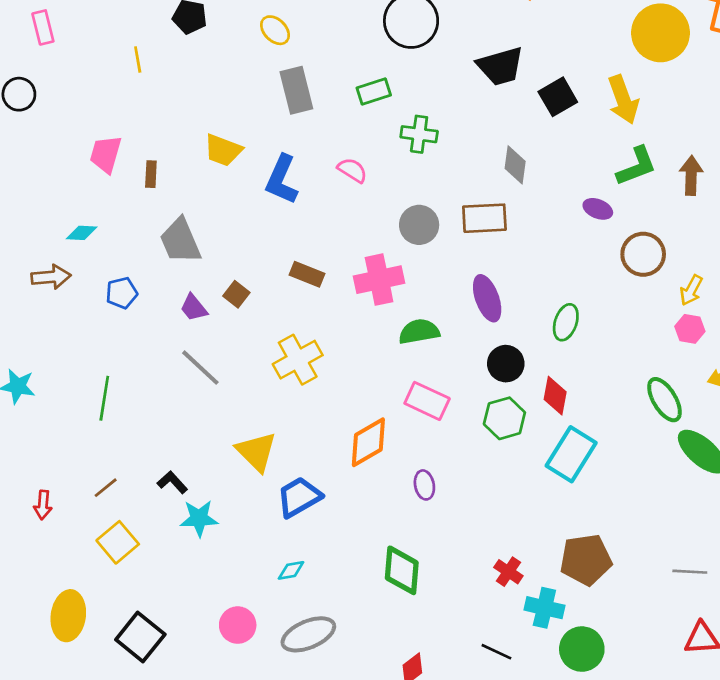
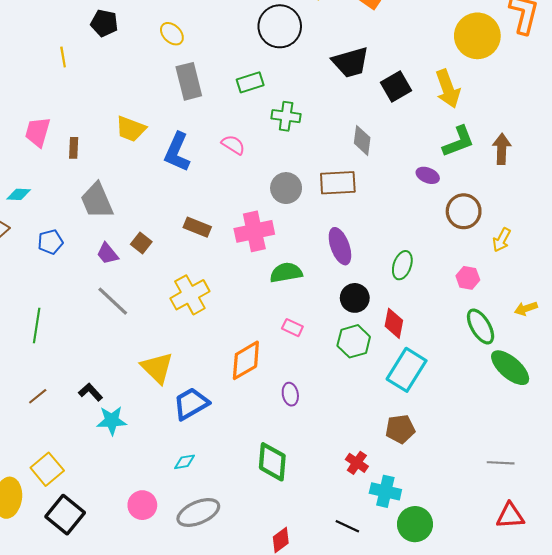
pink hexagon: (690, 329) -> (468, 278), moved
pink rectangle: (427, 401) -> (292, 328), size x0.6
yellow square: (118, 542) -> (47, 469), moved
brown pentagon: (586, 560) -> (400, 429), moved, size x0.7

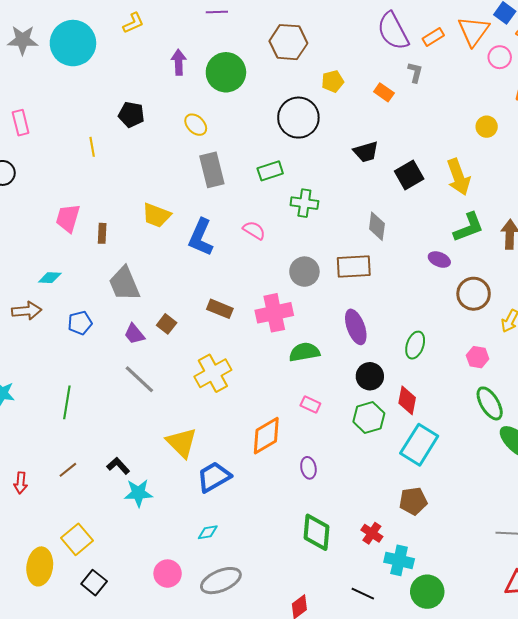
yellow circle: (477, 36) -> (487, 127), size x0.5
black trapezoid: (351, 62) -> (366, 152), size x0.7
green diamond: (272, 462) -> (317, 532), moved
black square: (65, 515) -> (94, 583), size x0.7

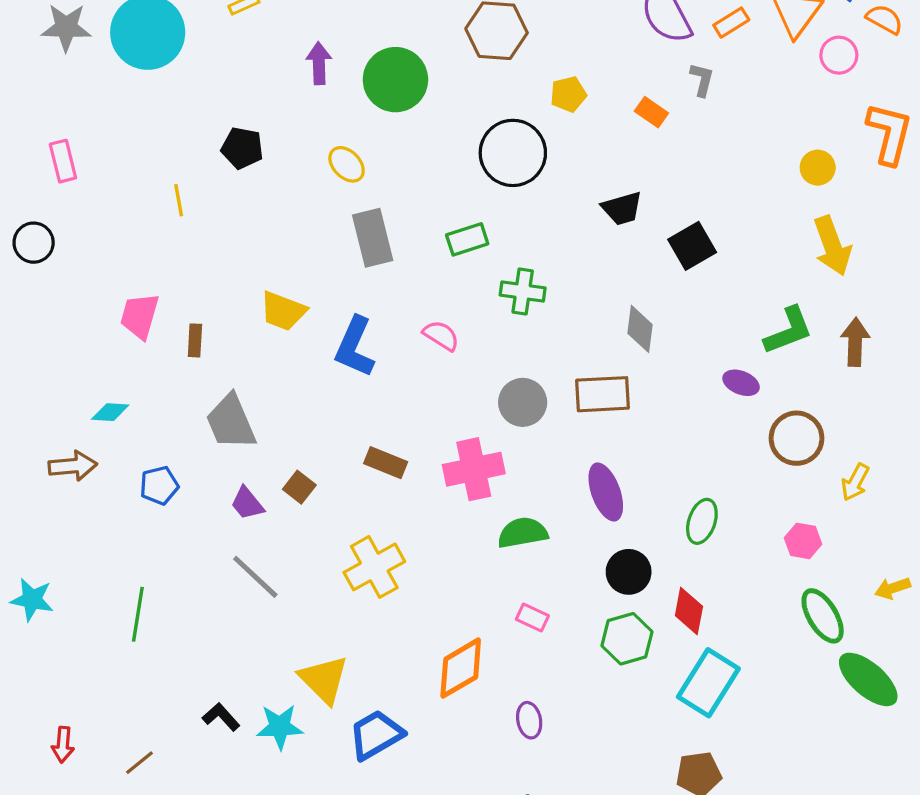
yellow arrow: (458, 177) -> (832, 246), moved
brown line: (68, 470) -> (140, 763), moved
cyan star: (138, 493) -> (280, 727), moved

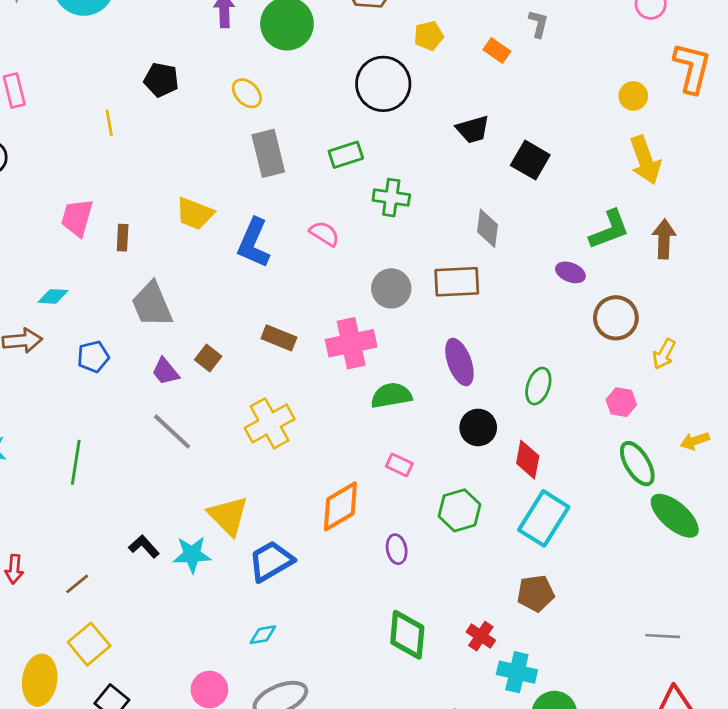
black square: (692, 246) -> (530, 160), turned -30
green hexagon: (627, 639) -> (459, 510), moved

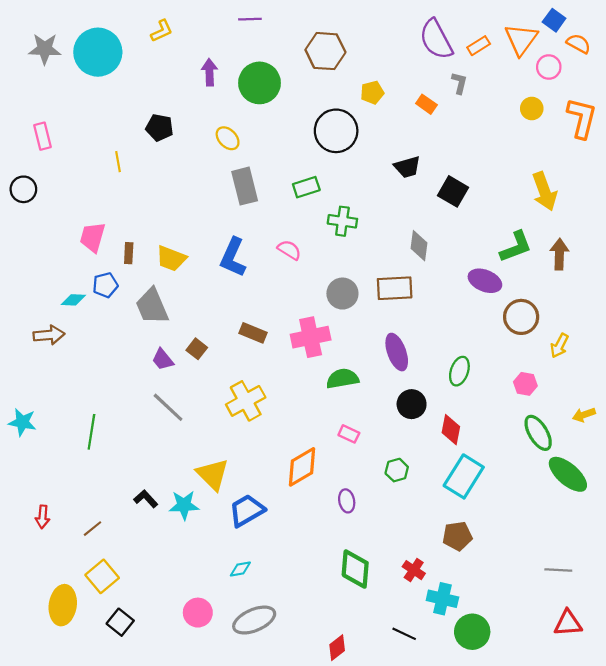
yellow circle: (633, 96) -> (532, 108), moved
yellow trapezoid: (195, 214) -> (171, 258), moved
purple ellipse: (570, 272) -> (485, 281), size x1.4
blue pentagon: (93, 357) -> (105, 285), moved
green hexagon: (459, 510) -> (397, 470), size x0.7

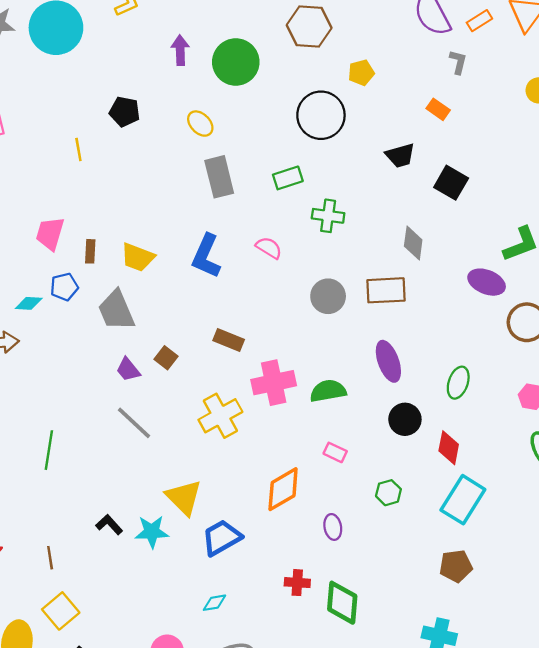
orange rectangle: (426, 104) -> (438, 109), moved
pink cross: (311, 337) -> (274, 383), moved
brown line: (93, 529) -> (50, 558), turned -60
red cross: (414, 570) -> (297, 583), moved, turned -30

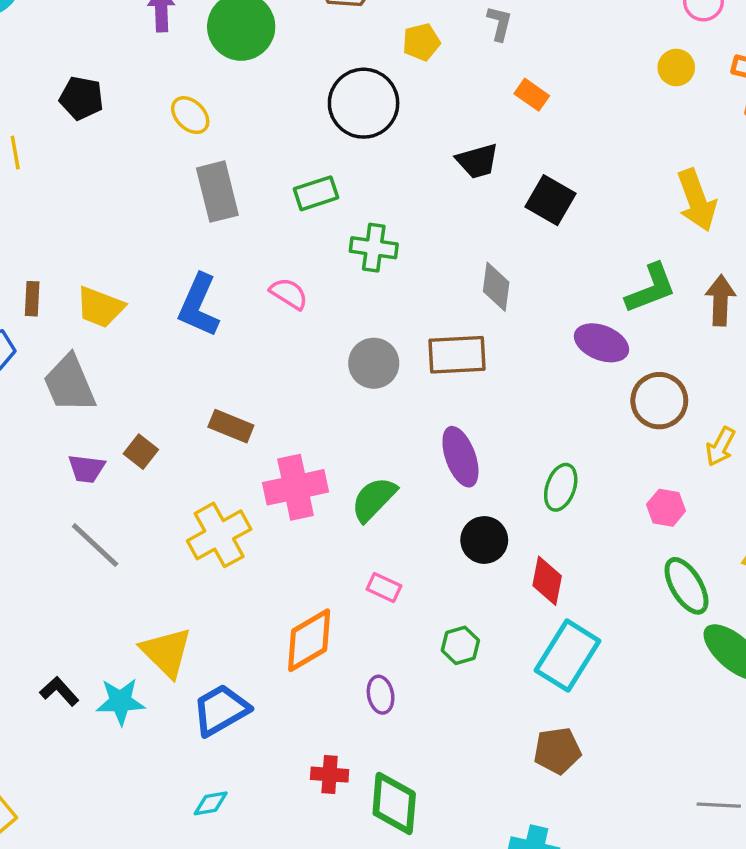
gray L-shape: (458, 62) -> (500, 23), moved
purple trapezoid: (128, 370) -> (87, 469), turned -44
green semicircle: (328, 391) -> (374, 499), turned -36

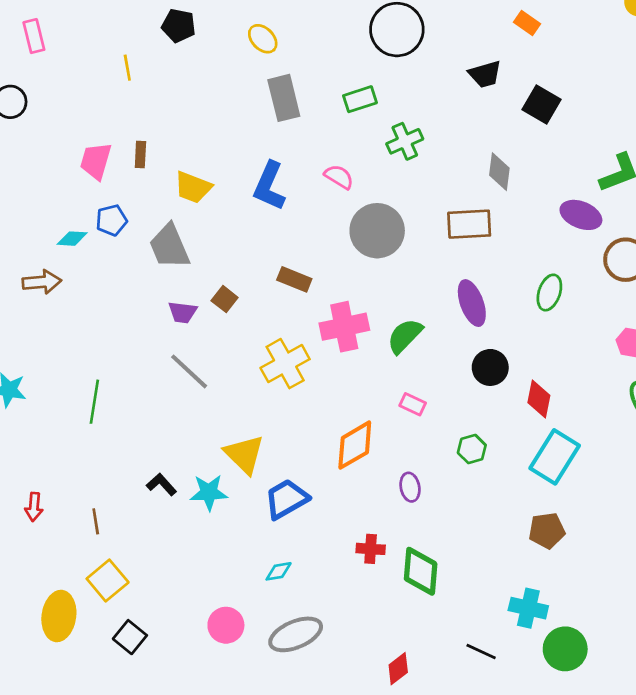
green cross: (374, 248) -> (405, 141), turned -32
brown rectangle: (32, 299) -> (140, 154), moved
gray circle: (374, 363) -> (377, 231), moved, size x1.4
green ellipse: (561, 487) -> (549, 293), moved

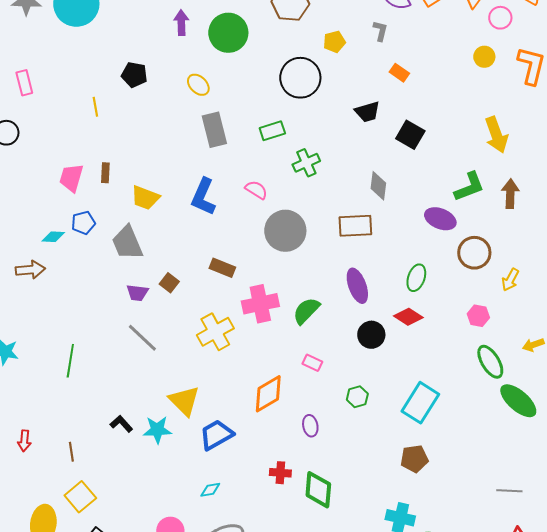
red diamond: (539, 399) -> (408, 317), moved, turned -68

